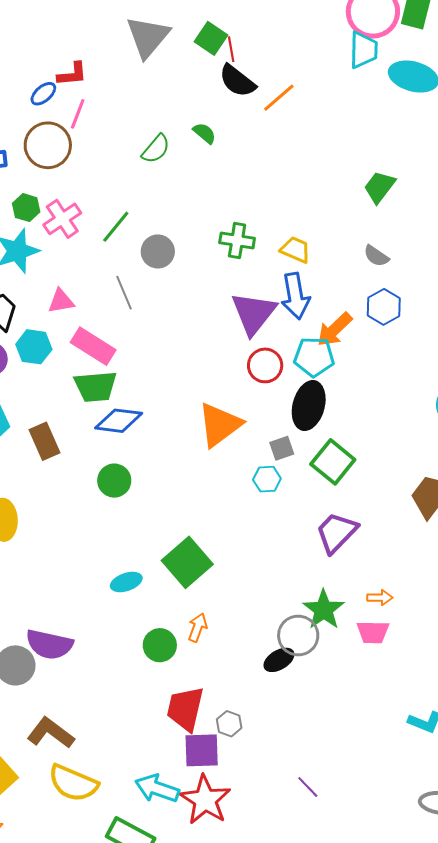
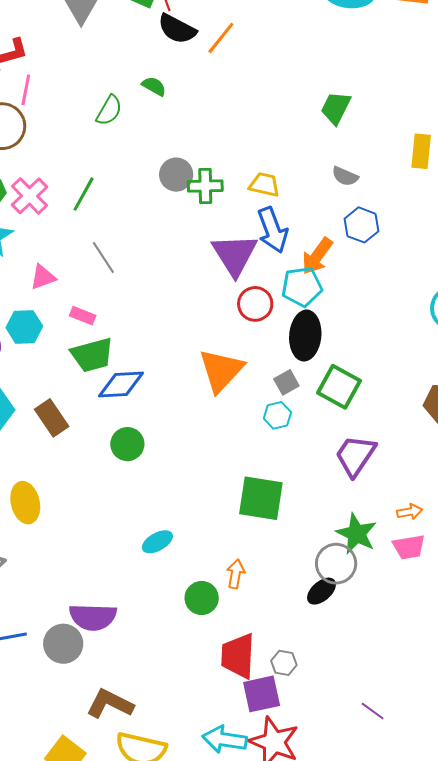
gray circle: (158, 251) -> (176, 175), moved
pink rectangle: (93, 346) -> (83, 316), size x0.6
green square: (187, 562) -> (261, 498), moved, turned -30

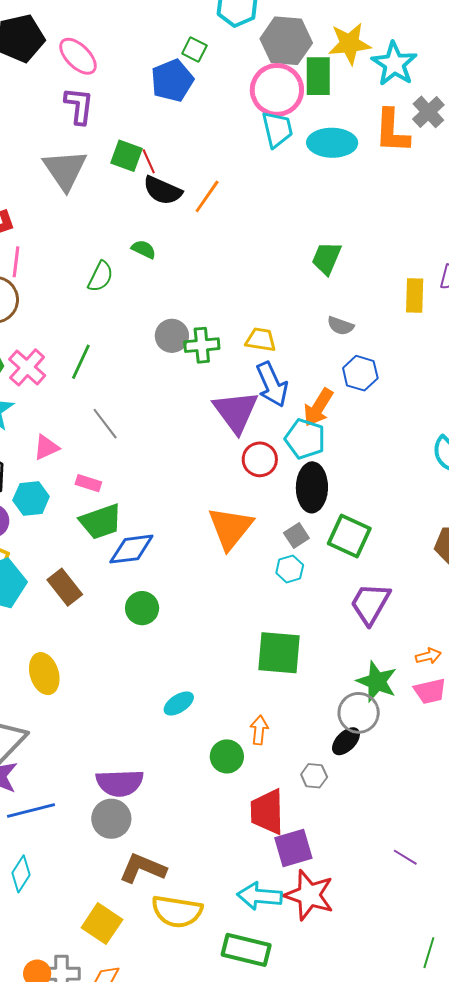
cyan pentagon: (302, 287) -> (305, 439), turned 30
gray circle: (63, 644) -> (111, 819), moved
gray hexagon: (284, 663) -> (314, 776), moved

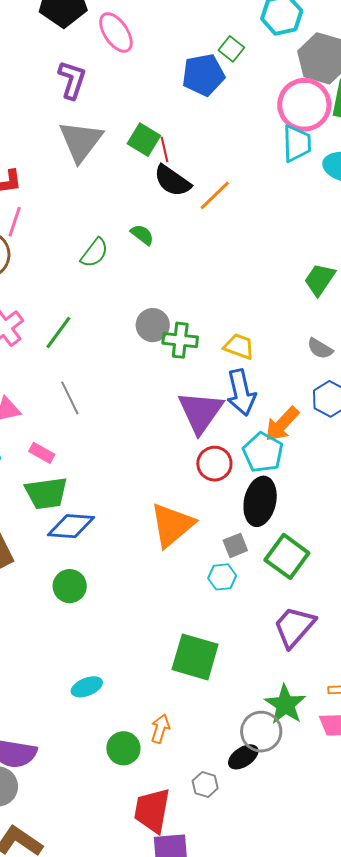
purple L-shape: (79, 106) -> (72, 80), moved

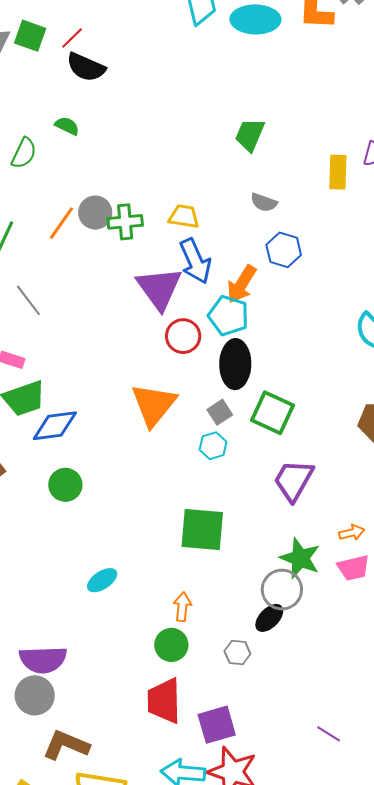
green square: (144, 140) -> (30, 36), moved
red line: (164, 149) -> (72, 38), turned 70
orange line: (215, 195) -> (61, 223), moved
green circle: (123, 748) -> (171, 645), moved
red trapezoid: (152, 810) -> (164, 701), moved

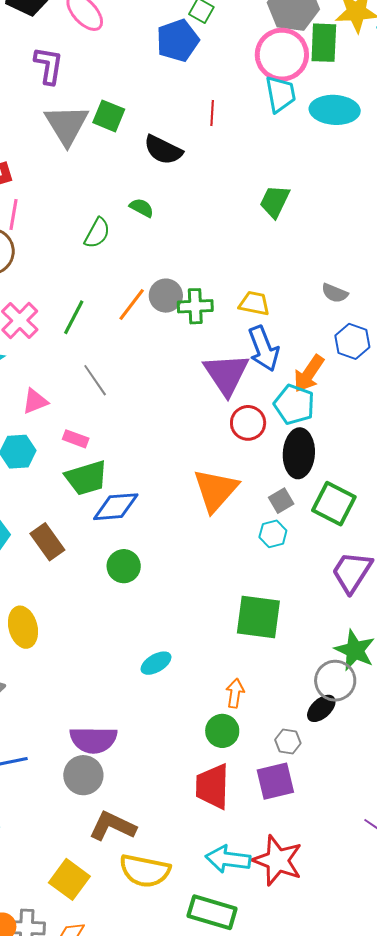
red line: (72, 38) -> (212, 113), moved, turned -45
green trapezoid: (250, 135) -> (275, 201), moved
purple square: (217, 725) -> (275, 781), moved

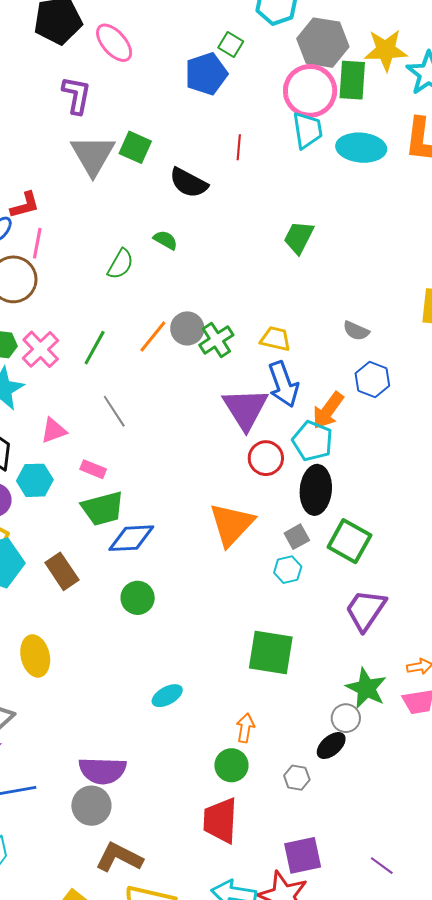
green cross: (195, 306) -> (216, 340), turned -32
gray circle: (335, 681) -> (346, 718), size x0.7
purple square: (275, 781) -> (303, 855), moved

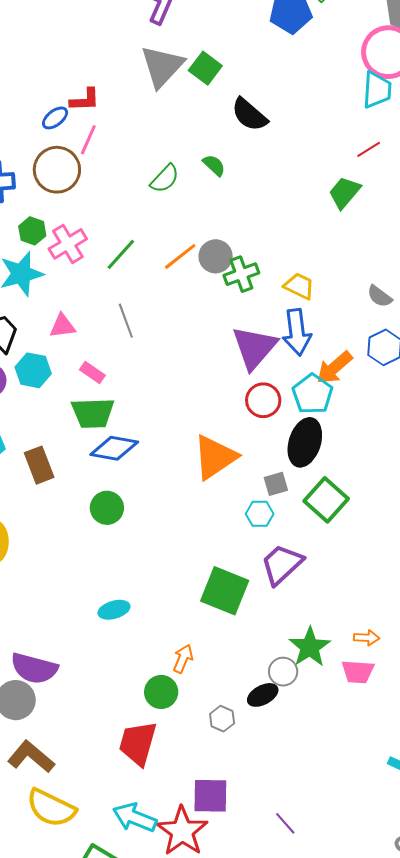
red line: (239, 147) -> (369, 149), moved, turned 40
purple trapezoid: (365, 610) -> (282, 564), moved

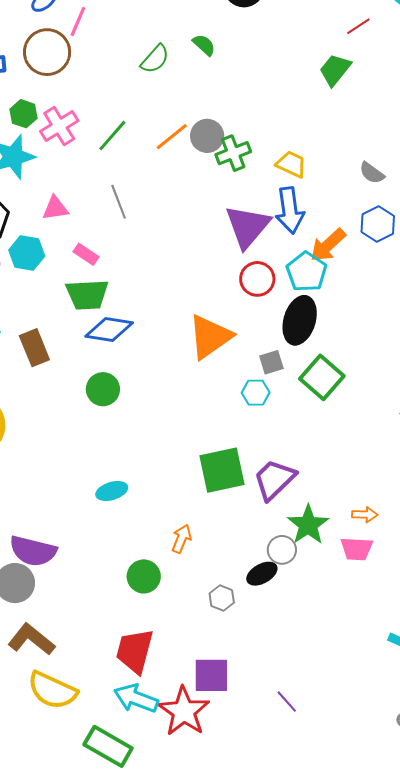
purple trapezoid: (282, 564) -> (274, 479), moved
green square: (225, 591) -> (222, 470), turned -33
green circle: (161, 692) -> (144, 576), moved
red trapezoid: (138, 743) -> (135, 651), moved

